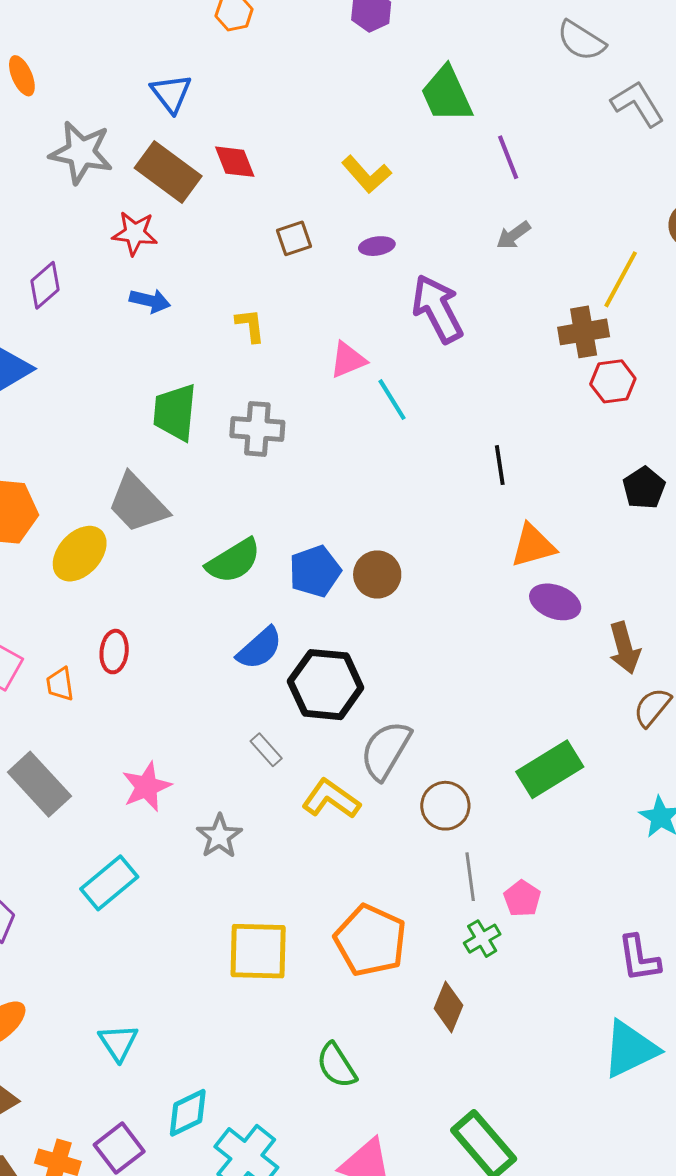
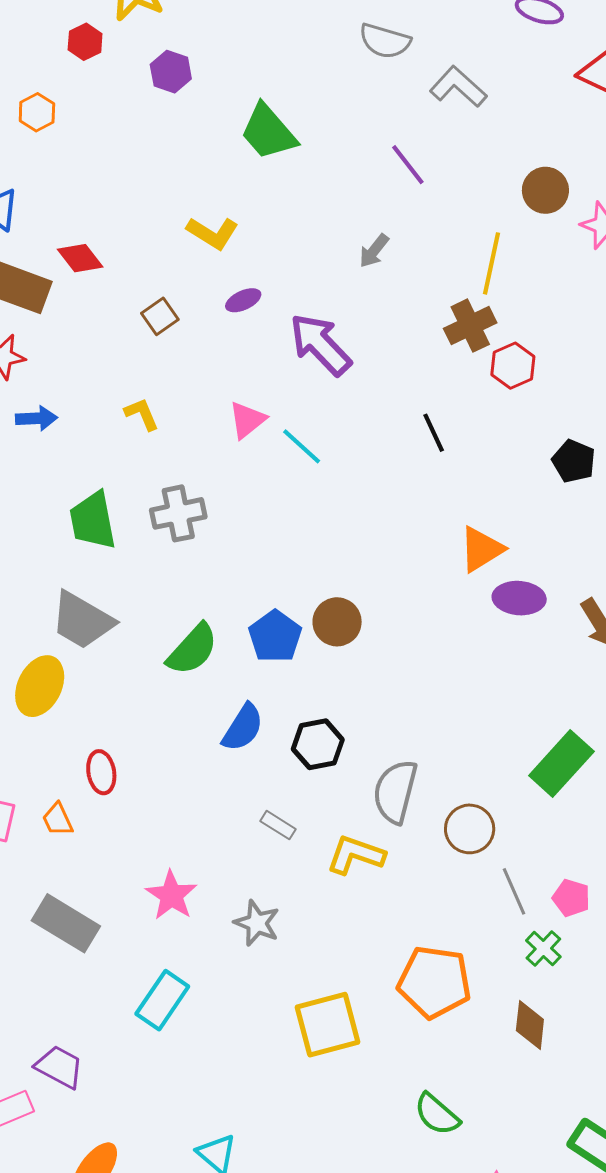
purple line: (508, 157) -> (408, 165), moved
black line: (500, 465) -> (434, 433), moved
black hexagon: (326, 685) -> (318, 744), size x0.7

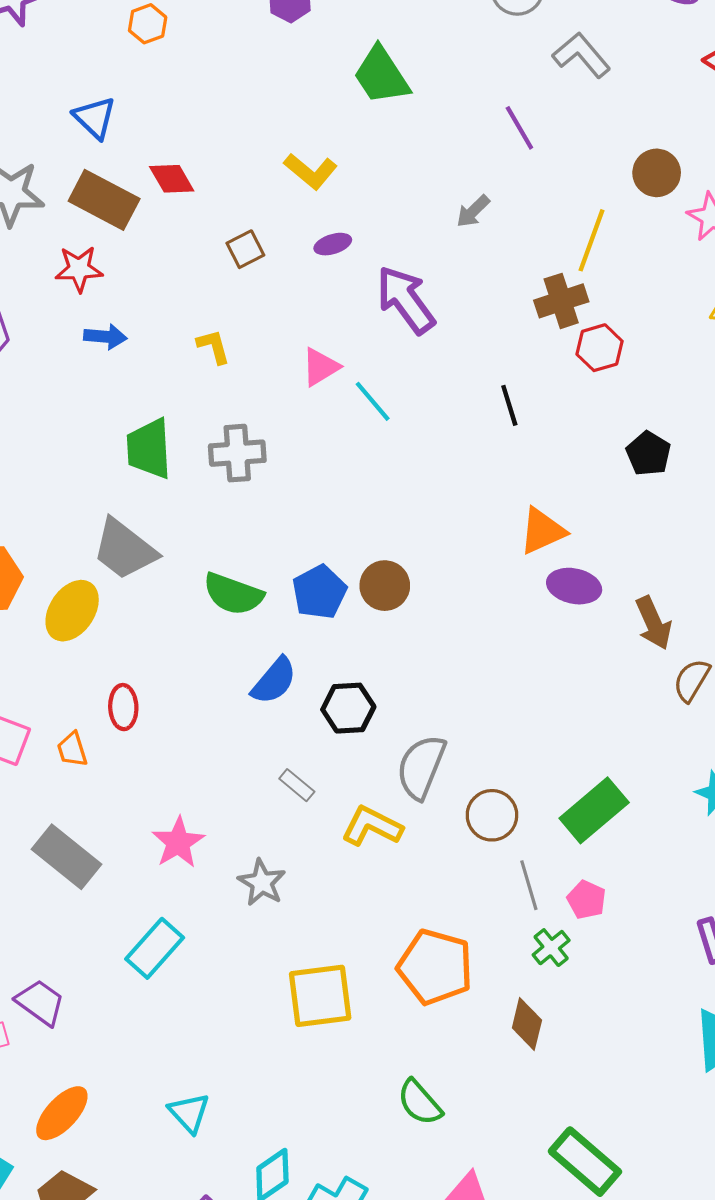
green semicircle: (192, 649) -> (233, 594), turned 60
green rectangle: (561, 764) -> (594, 810), moved

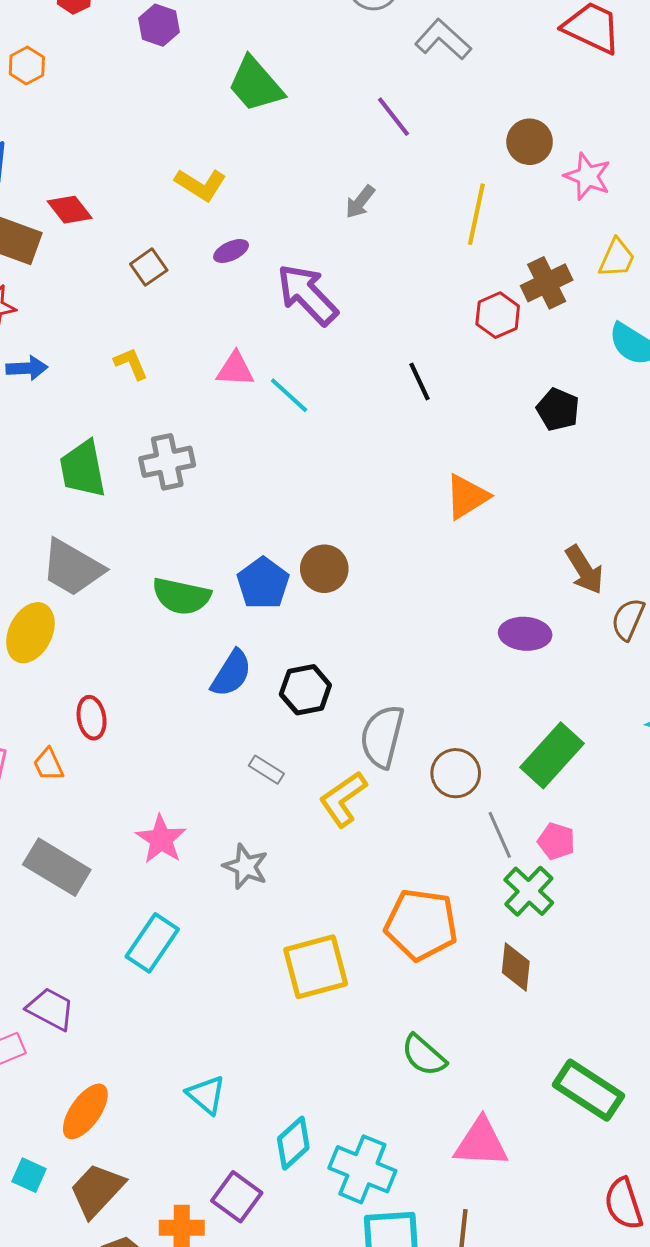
brown cross: (561, 301) -> (547, 283), moved
pink triangle: (321, 367) -> (235, 369), turned 42
purple ellipse: (574, 586) -> (525, 634), moved
yellow L-shape: (372, 826) -> (343, 799), turned -54
green cross: (551, 948) -> (529, 891), size x1.4

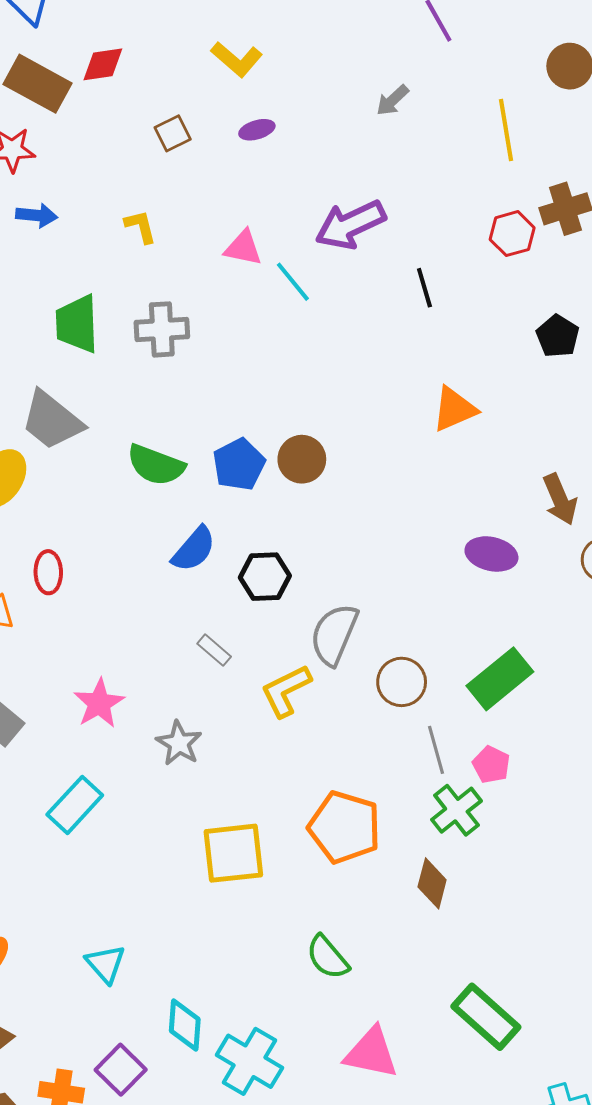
red diamond: (70, 210) -> (103, 64), turned -69
yellow line: (476, 214) -> (506, 130), turned -30
purple arrow: (307, 295) -> (350, 225), moved, turned -80
cyan diamond: (293, 1143) -> (185, 1025), turned -52

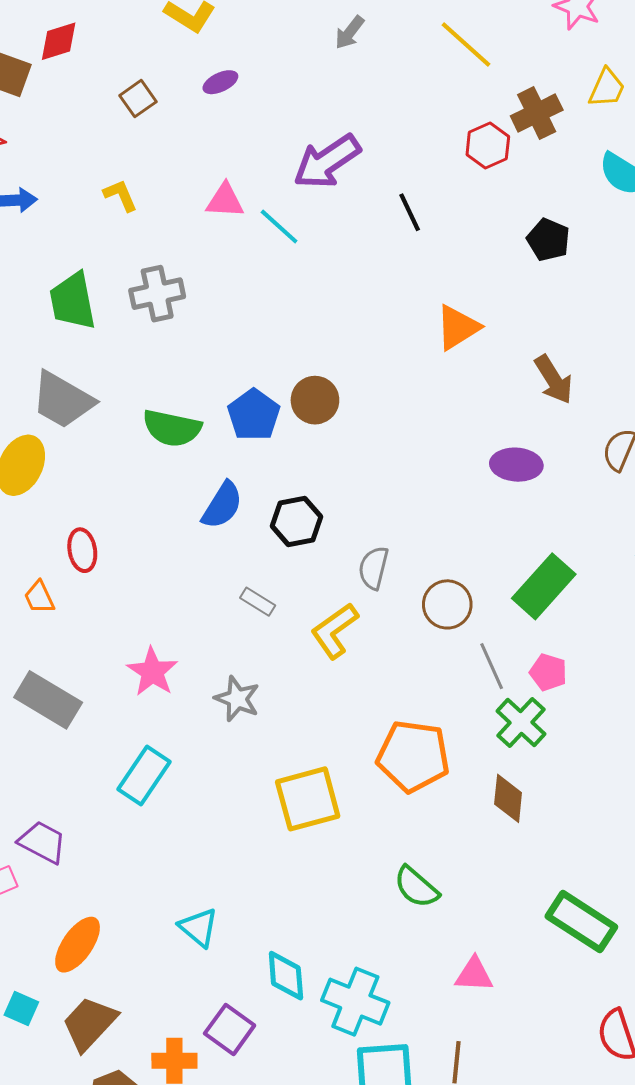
yellow line: (506, 130) -> (466, 44), turned -30
brown arrow: (560, 499) -> (554, 380), moved
gray semicircle: (334, 634) -> (374, 568), size x0.7
pink triangle: (371, 1053) -> (474, 975), size x0.7

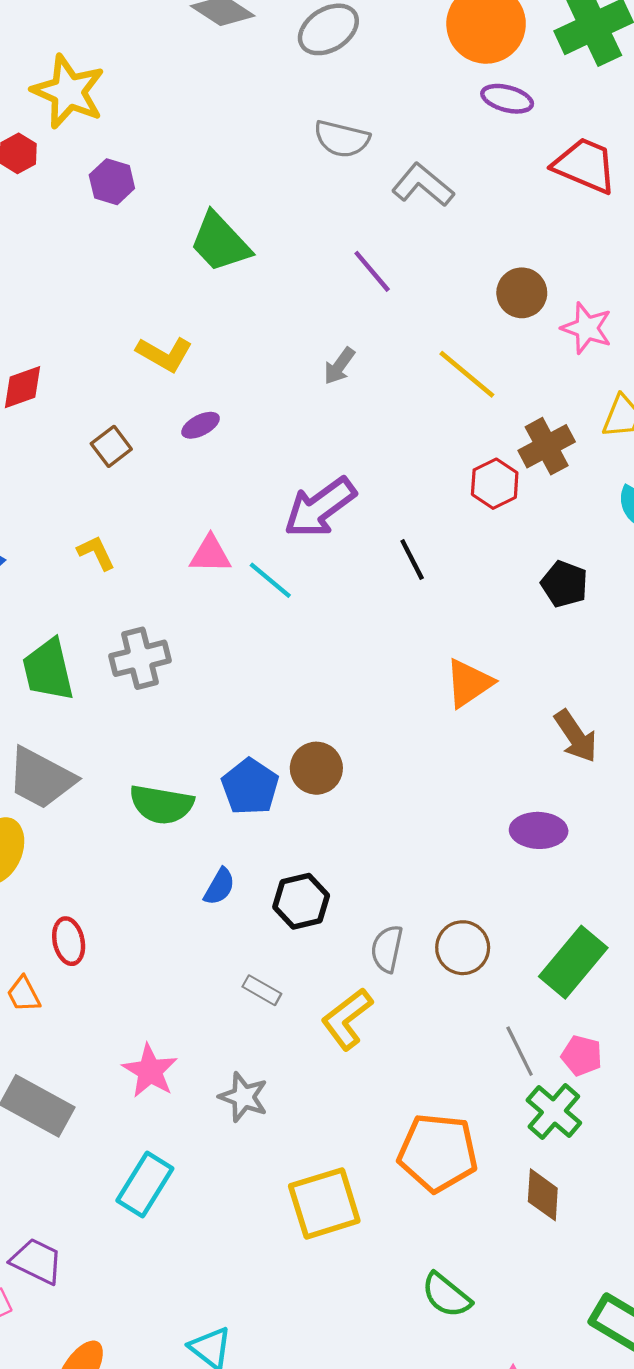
blue semicircle: (222, 505) -> (219, 887), size x0.7
brown circle: (447, 604) -> (463, 948), moved

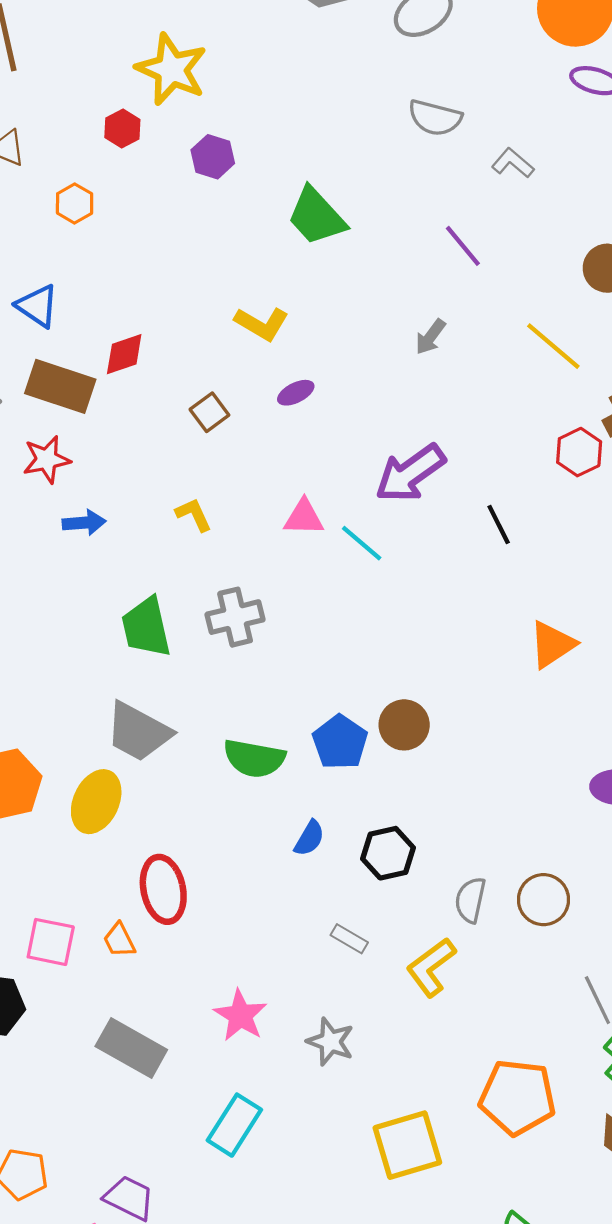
gray L-shape: (423, 185) -> (513, 163), size x0.7
red ellipse: (69, 941) -> (163, 889), size x1.5

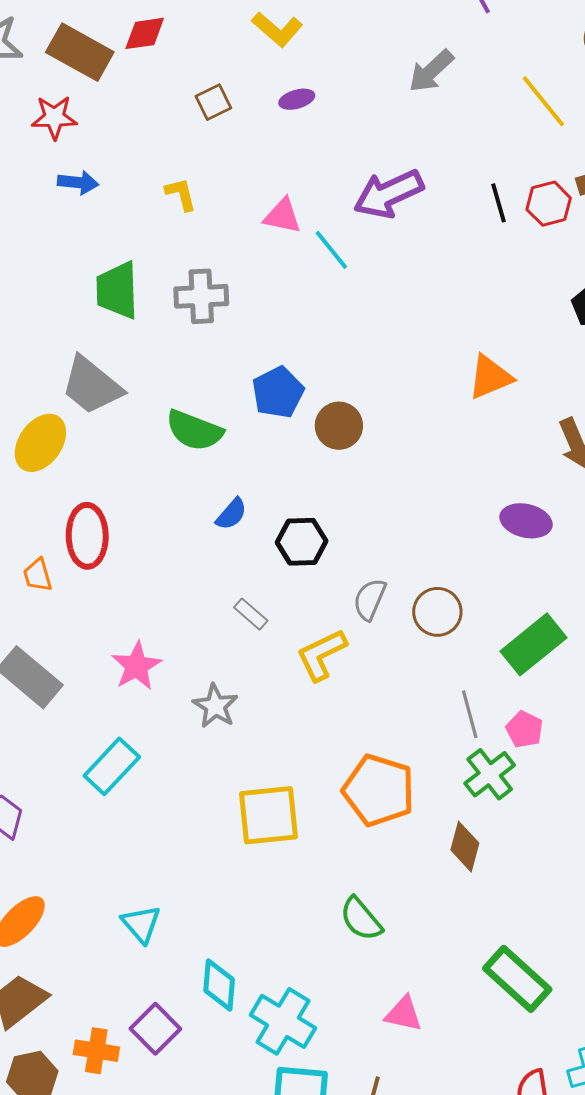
gray arrow: (430, 337) -> (431, 71), size x1.4
black line: (499, 525) -> (499, 203), moved
blue pentagon: (340, 742) -> (278, 392), moved

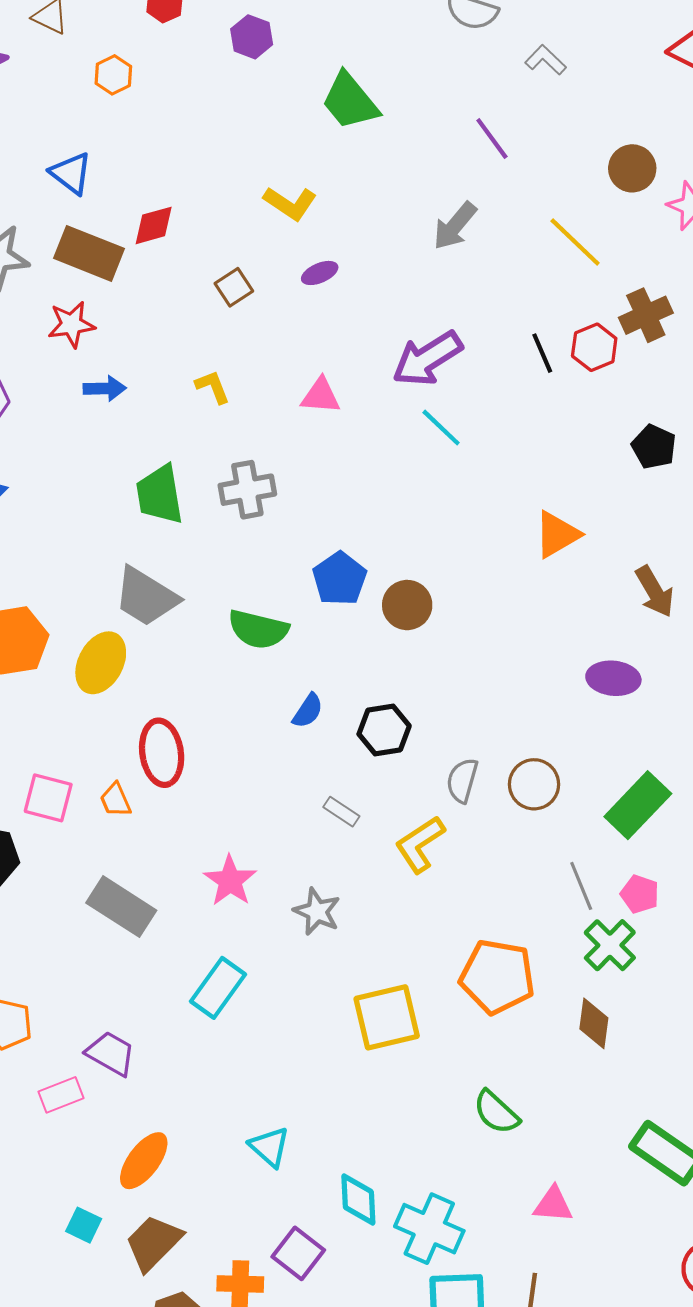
cyan line: (331, 250) -> (441, 428), moved

